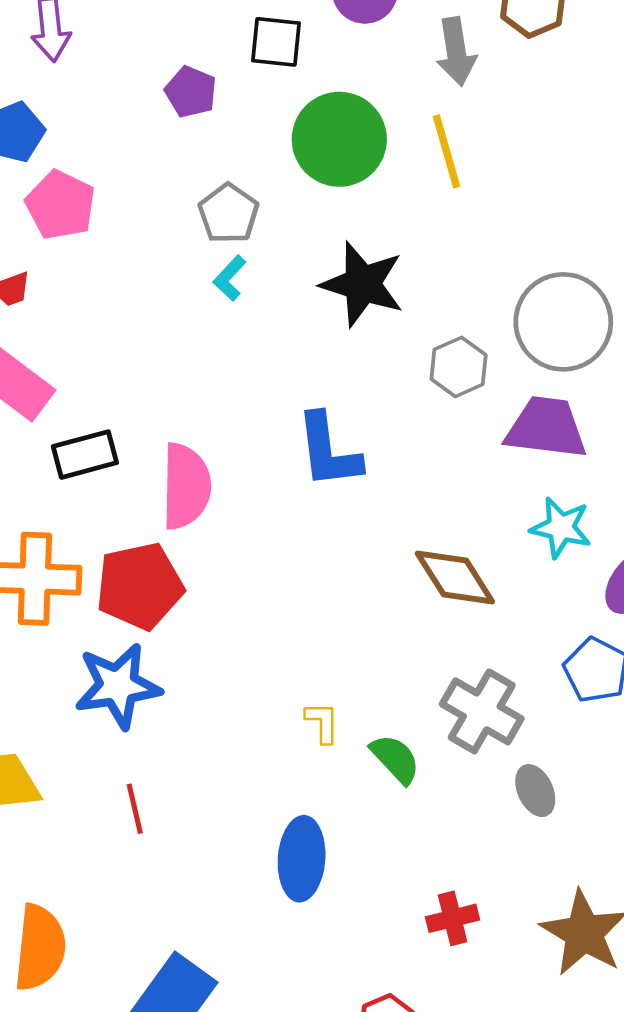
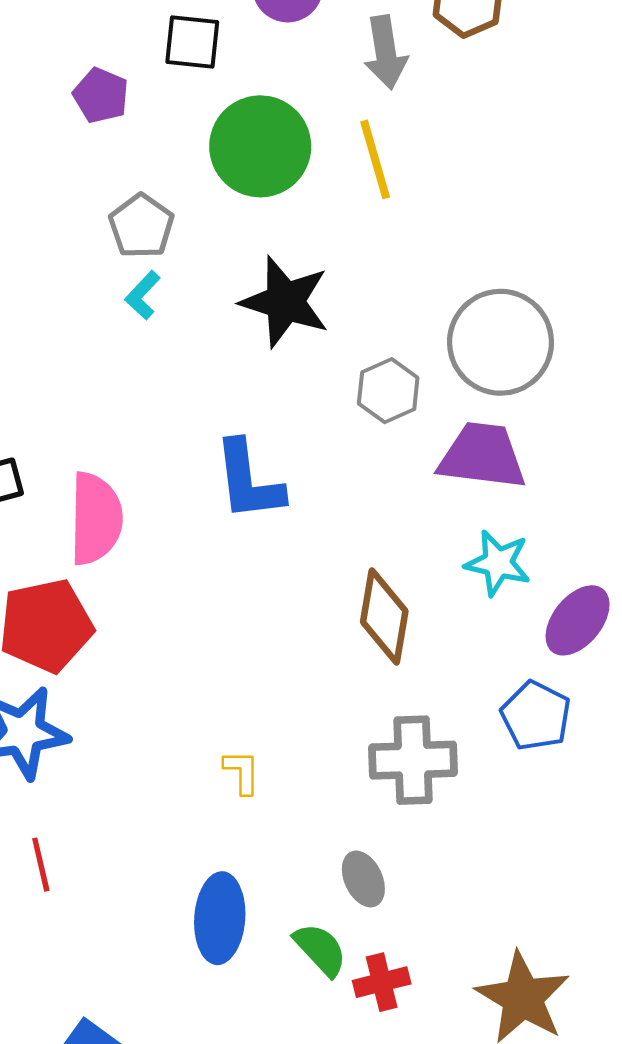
brown diamond: (455, 578) -> (384, 616), turned 42
gray cross: (482, 711) -> (413, 760), turned -32
green semicircle: (395, 759) -> (320, 949), moved
gray ellipse: (535, 791) -> (363, 879), moved

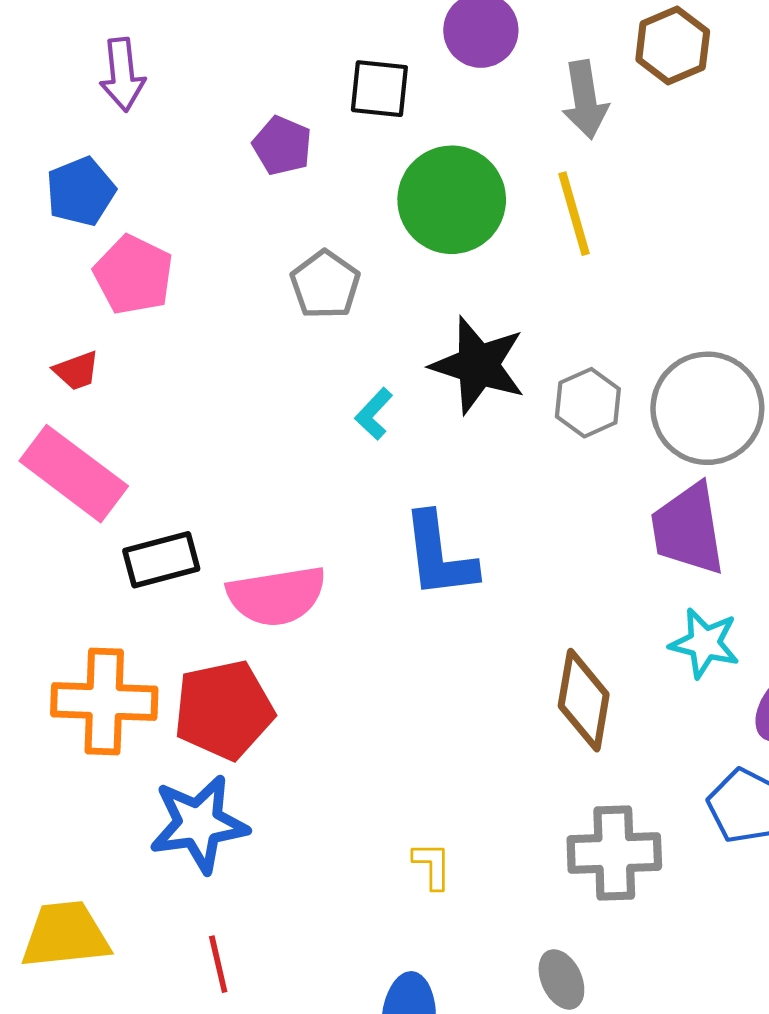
cyan L-shape: (143, 295) -> (374, 414), moved
gray hexagon: (388, 391) -> (588, 403), moved
purple trapezoid: (482, 456) -> (688, 529), turned -106
pink semicircle: (96, 519) -> (277, 596), turned 80

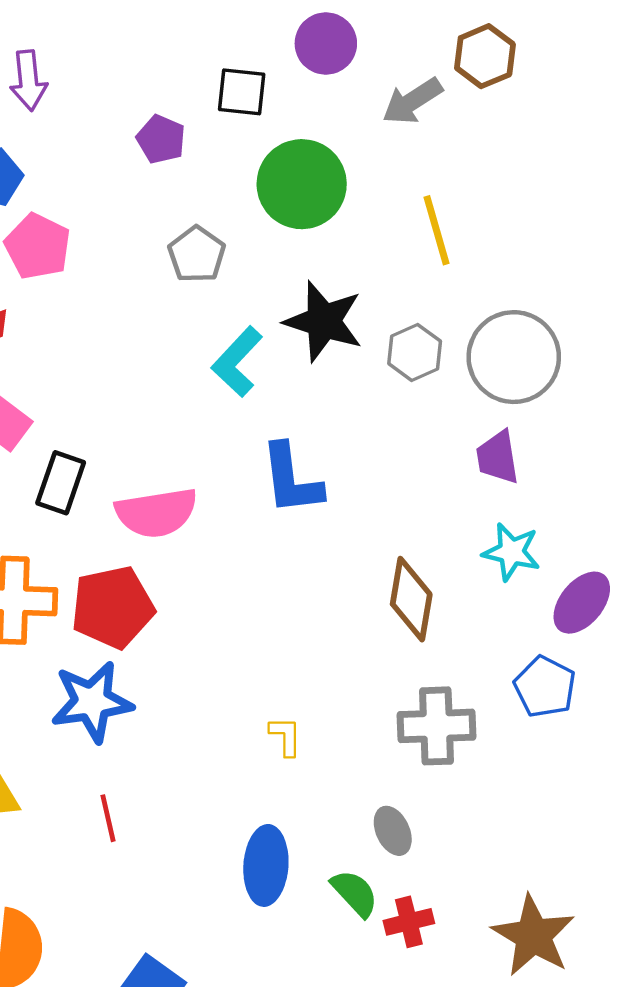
gray arrow: (585, 100) -> (412, 101), turned 66
yellow line: (574, 214) -> (437, 230), moved
cyan L-shape: (374, 414) -> (237, 362), size x1.6
purple trapezoid: (688, 529) -> (498, 457), size x0.7
black rectangle: (161, 560) -> (61, 483), turned -56

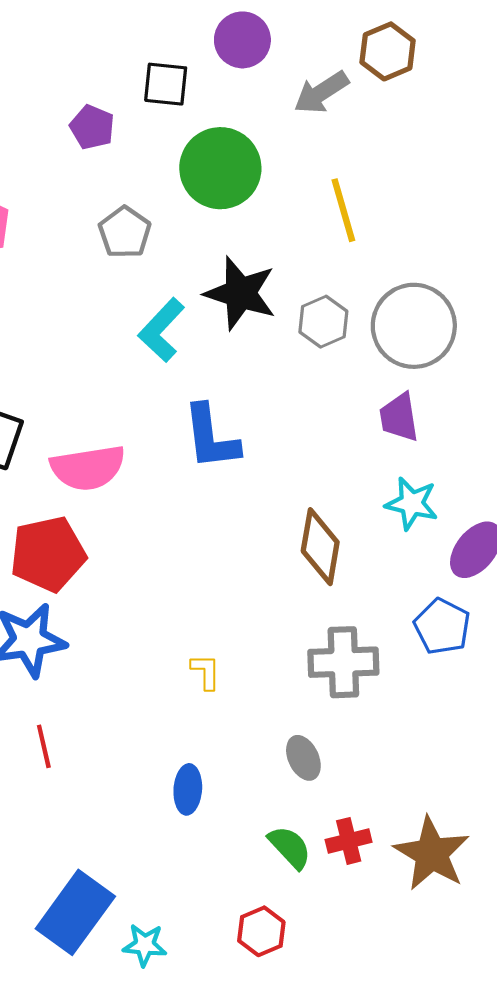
blue ellipse: (266, 865) -> (188, 789), size x0.7
green semicircle: (355, 893) -> (290, 847), moved
red cross: (409, 922) -> (349, 841), moved

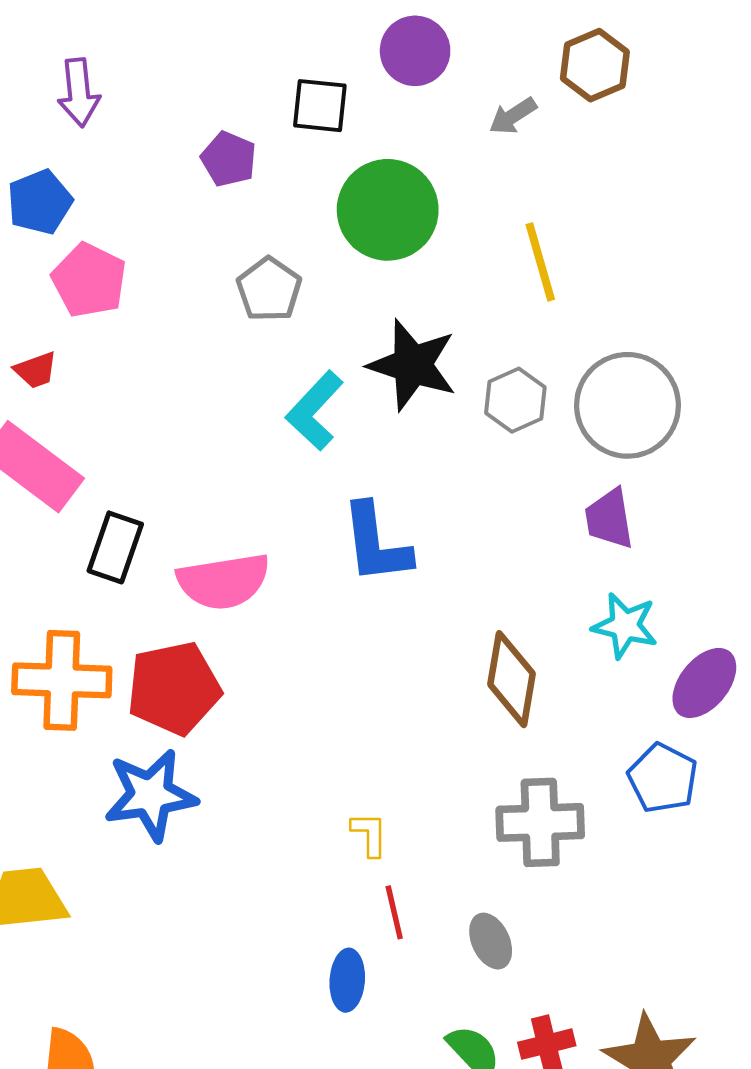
gray arrow: (321, 92) -> (513, 116), size x0.7
red line: (44, 746) -> (394, 912), moved

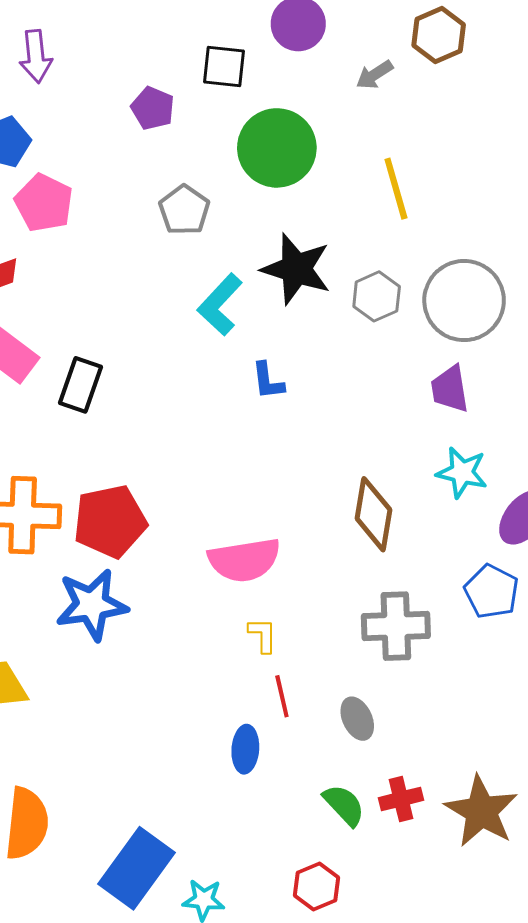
blue L-shape: (376, 544) -> (268, 381), moved, size x0.6
black rectangle: (115, 547) -> (81, 385), moved
pink semicircle: (223, 581) -> (244, 560), moved

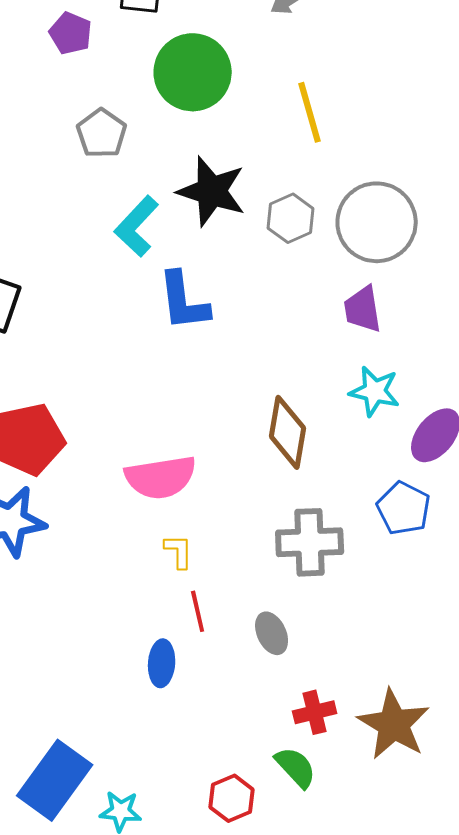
blue L-shape: (268, 381) -> (184, 301), size x1.6
green semicircle: (344, 805) -> (296, 767), moved

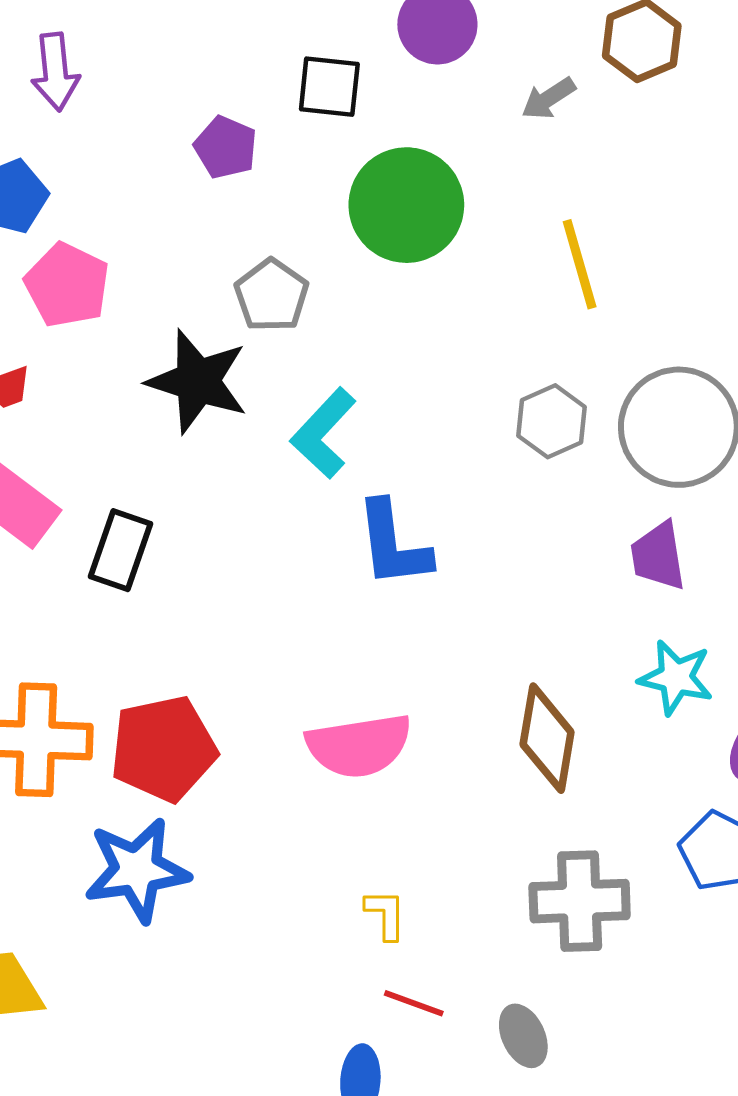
black star: (212, 191) -> (198, 381), moved
pink semicircle: (161, 477) -> (359, 746), moved
red line: (198, 611) -> (414, 1003), turned -57

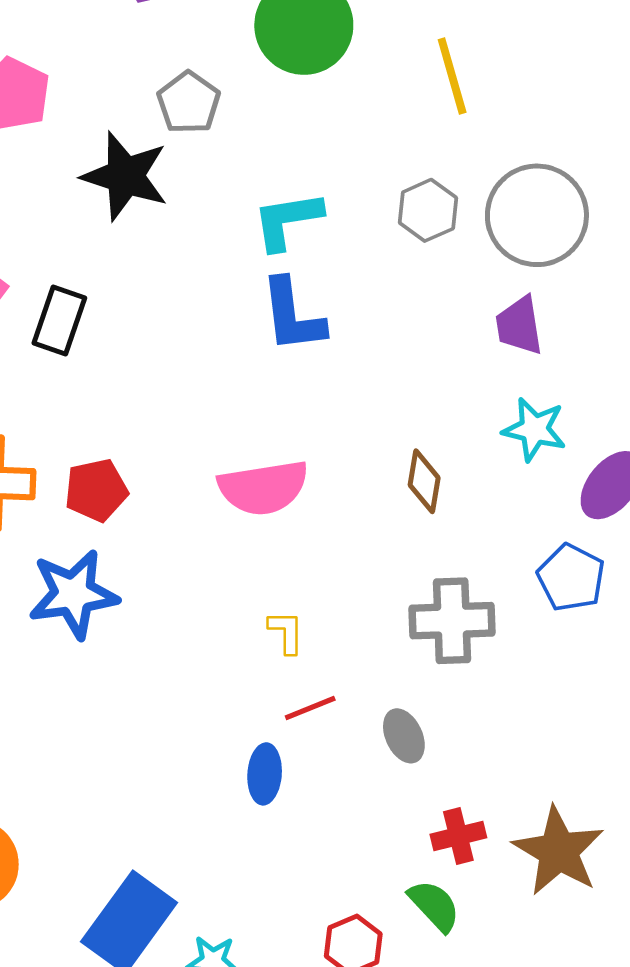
cyan L-shape: (323, 433) -> (287, 220), moved, turned 38
brown diamond: (547, 738) -> (424, 481), size x0.7
red pentagon: (163, 749) -> (96, 490), size x0.7
red line: (414, 1003) -> (310, 708), turned -42

